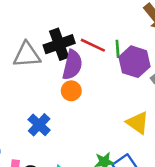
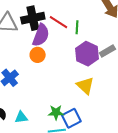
purple hexagon: (135, 62) -> (87, 54), moved

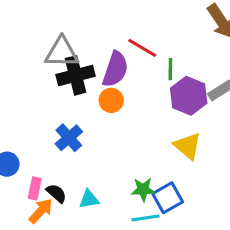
black cross: (33, 18) -> (76, 75), moved
green line: (77, 27) -> (170, 69), moved

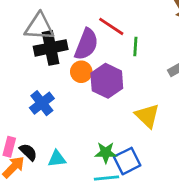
purple hexagon: (189, 96) -> (107, 81), moved

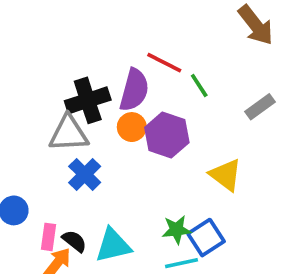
gray triangle: (39, 27) -> (69, 133), moved
green line: (135, 47) -> (199, 85), turned -30
cyan triangle: (57, 159) -> (113, 245), size x1.5

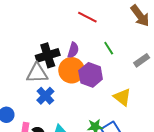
red line: (164, 63) -> (87, 17), moved
purple semicircle: (134, 90) -> (73, 50), size x0.7
orange circle: (132, 127) -> (72, 70), size x1.6

